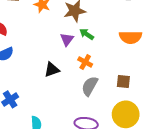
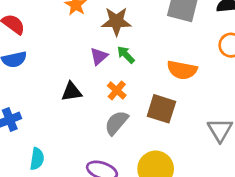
brown square: (123, 82) -> (161, 109), moved, size x1.5

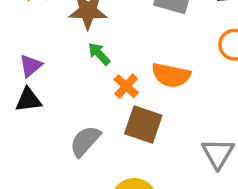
purple triangle: (99, 56) -> (31, 66), moved
orange cross: (117, 90) -> (126, 86), moved

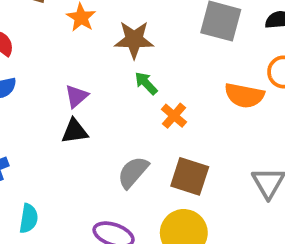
orange semicircle: (171, 75) -> (244, 95), moved
brown square: (143, 125) -> (190, 176), moved

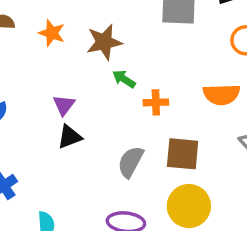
orange semicircle: (244, 95) -> (222, 94), moved
orange cross: (174, 116) -> (156, 102), turned -30

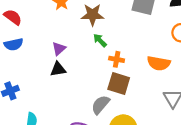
brown square: (183, 154) -> (119, 83), moved
gray semicircle: (131, 162) -> (100, 105), moved

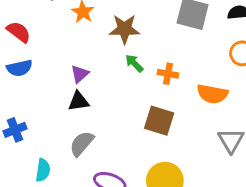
orange cross: (117, 59) -> (168, 74), moved
gray semicircle: (100, 105) -> (82, 144), moved

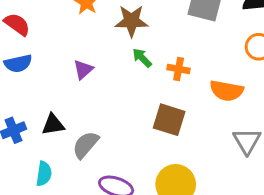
black triangle: (78, 101) -> (53, 125), moved

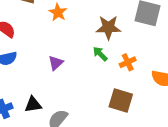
brown star: (131, 21) -> (108, 27), moved
orange cross: (179, 69) -> (128, 62), turned -35

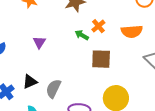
green arrow: (100, 54) -> (82, 35), moved

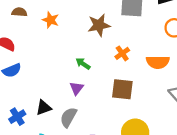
green arrow: (82, 35) -> (83, 64), moved
purple triangle: (39, 42) -> (77, 88), moved

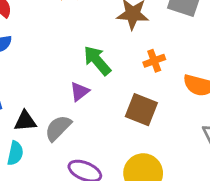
green arrow: (83, 64) -> (97, 60), size x1.5
black triangle: (44, 108) -> (25, 121), moved

